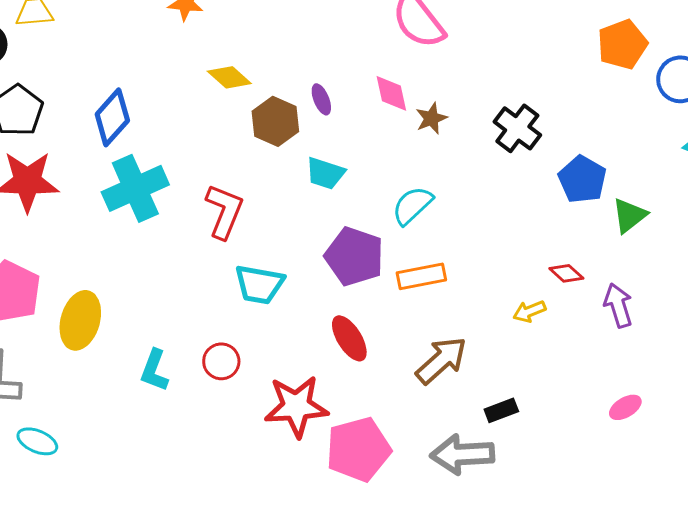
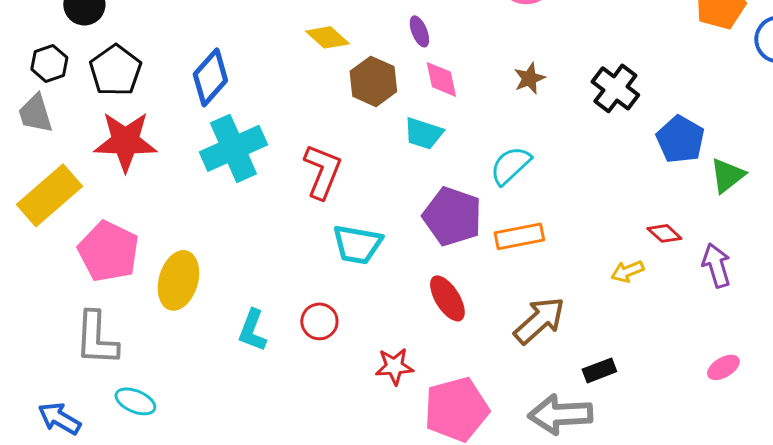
pink diamond: (391, 93) -> (441, 79), moved
purple ellipse: (321, 99) -> (419, 31), moved
red star: (296, 406) -> (394, 366), size x0.6

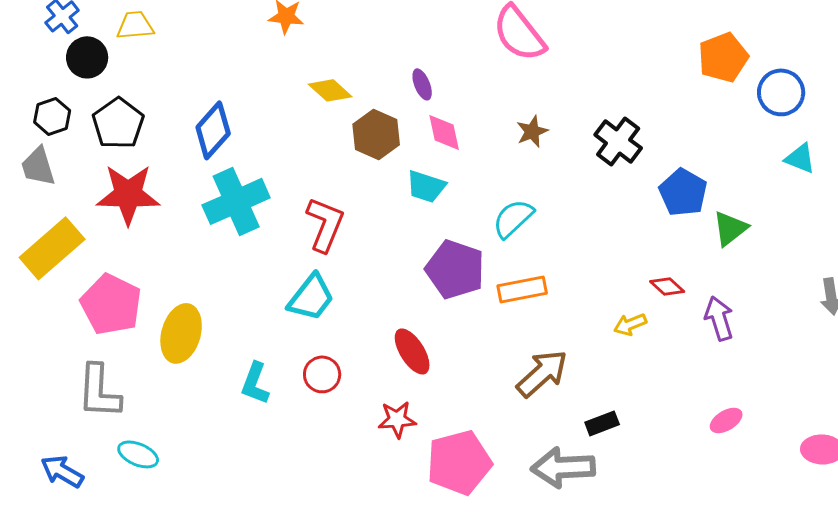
cyan trapezoid: (357, 244) -> (311, 297), moved, turned -62
red ellipse: (447, 298) -> (412, 351), moved

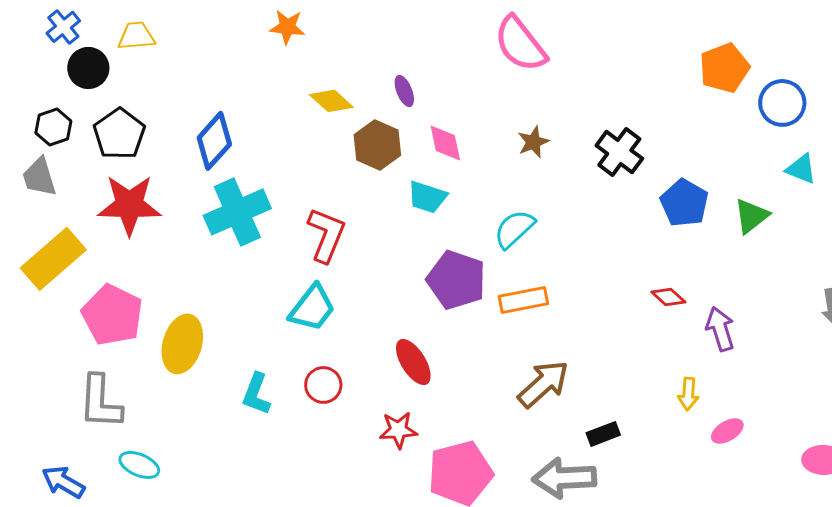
purple ellipse: (422, 84) -> (404, 91), moved
green triangle: (730, 228) -> (751, 216), moved
yellow arrow: (630, 324) -> (688, 394), moved, turned -64

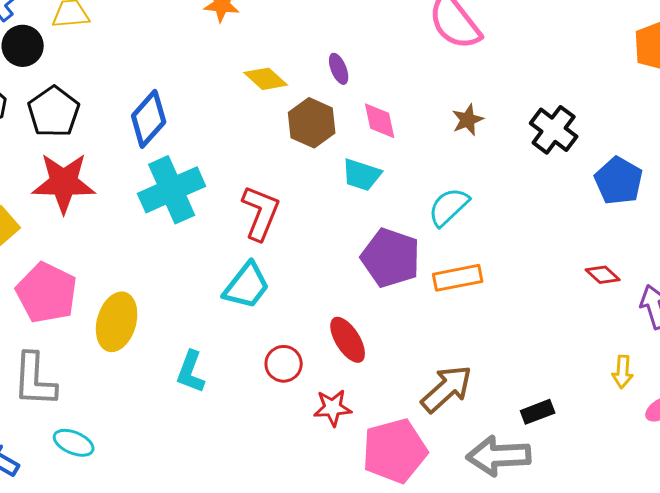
brown arrow: (543, 384) -> (447, 389), moved
red circle: (323, 385) -> (284, 364), moved

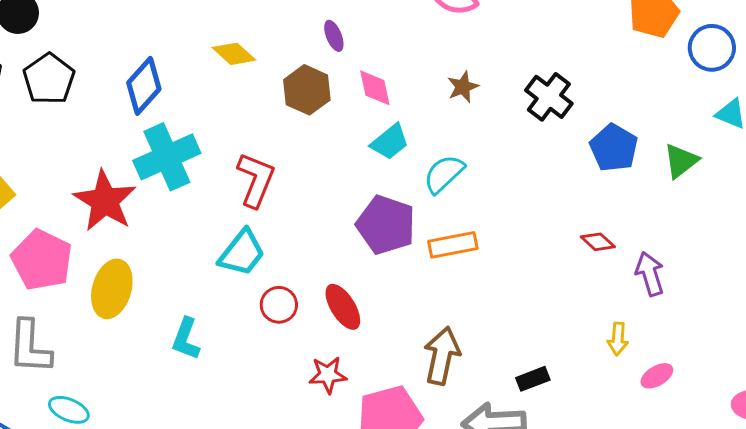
yellow diamond: (266, 79) -> (234, 54), moved
cyan trapezoid: (362, 175) -> (390, 142), moved, turned -57
red star: (64, 183) -> (105, 201), moved, turned 30
red circle: (284, 364) -> (279, 305), moved
brown arrow: (447, 389) -> (442, 356), turned -36

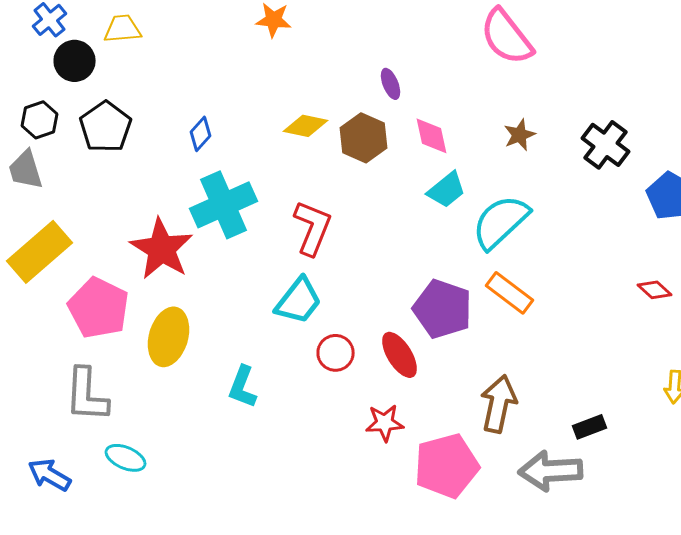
yellow diamond: (234, 54) -> (306, 126), moved, turned -30
blue diamond: (144, 86) -> (200, 134), size x0.6
cyan semicircle: (444, 174) -> (500, 222), size x1.4
purple pentagon: (386, 225) -> (442, 309), moved
orange rectangle: (453, 245) -> (510, 293), turned 48

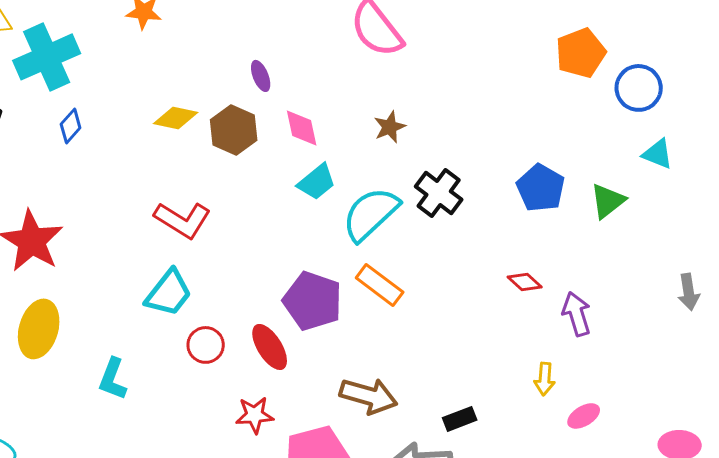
black cross: (606, 145) -> (439, 193), moved
cyan cross: (224, 205) -> (47, 57), moved
red L-shape: (312, 228) -> (183, 220), turned 100
brown arrow: (498, 404) -> (369, 396), turned 94

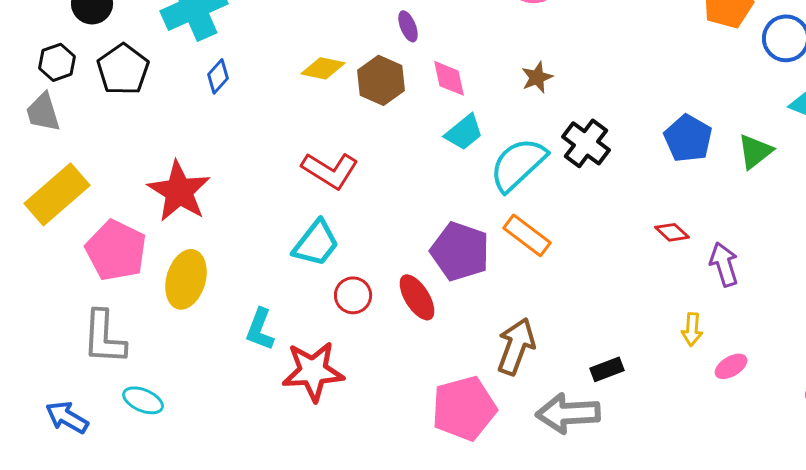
brown arrow: (369, 396) -> (516, 346), turned -86
red star: (255, 415) -> (313, 371), moved, size x1.6

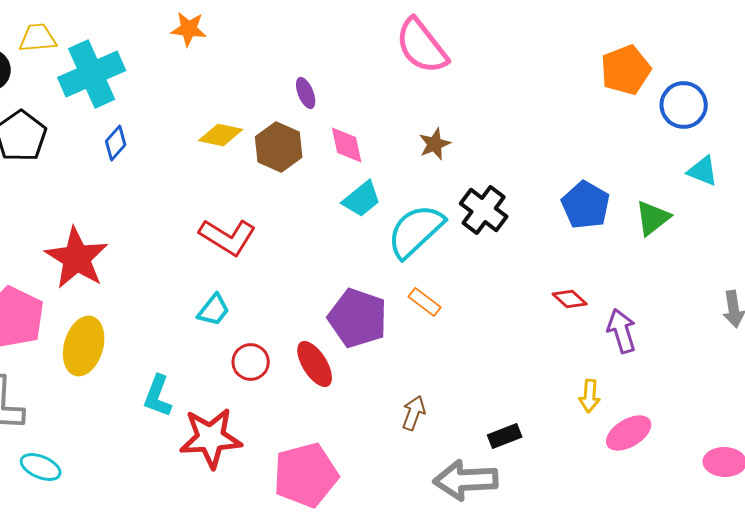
orange rectangle: (527, 235) -> (425, 302), size x0.7
cyan trapezoid: (316, 243) -> (214, 310), size x0.7
brown arrow: (516, 346) -> (414, 413), size x0.6
pink ellipse: (731, 366) -> (629, 433), size x1.4
pink pentagon: (464, 408) -> (306, 475), moved

